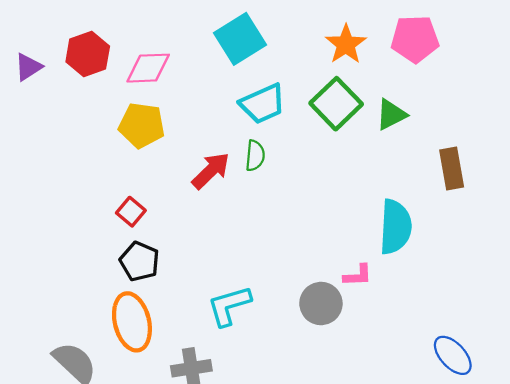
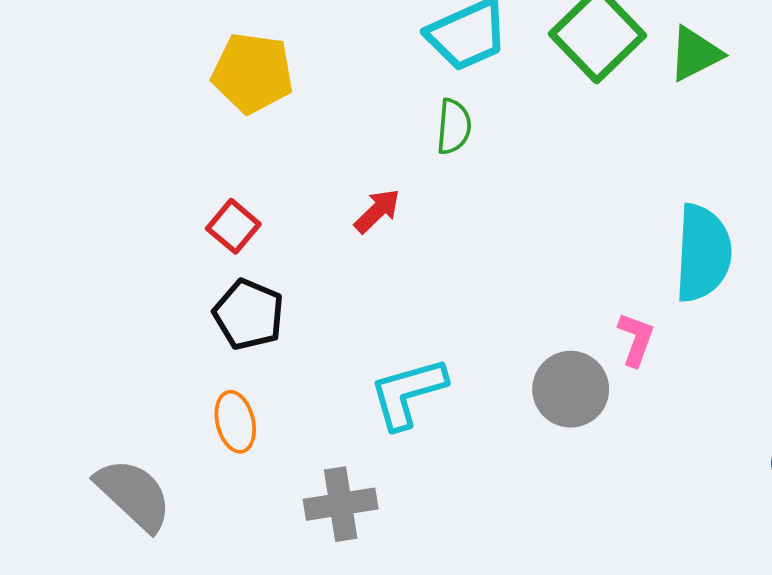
red arrow: (211, 171) -> (377, 211), moved, size x0.7
pink L-shape: (358, 275) -> (636, 339), turned -68
orange ellipse: (132, 322) -> (235, 422), size x0.6

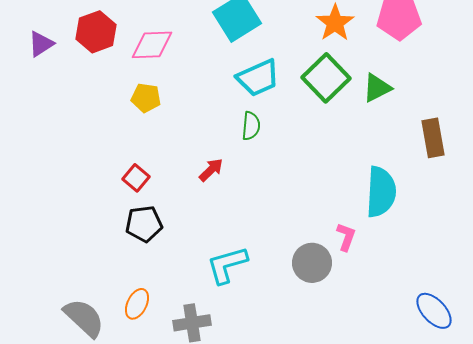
yellow pentagon: (253, 73) -> (146, 98), size x0.7
black pentagon: (249, 314) -> (144, 224), turned -30
orange ellipse: (235, 422) -> (137, 304), moved, turned 40

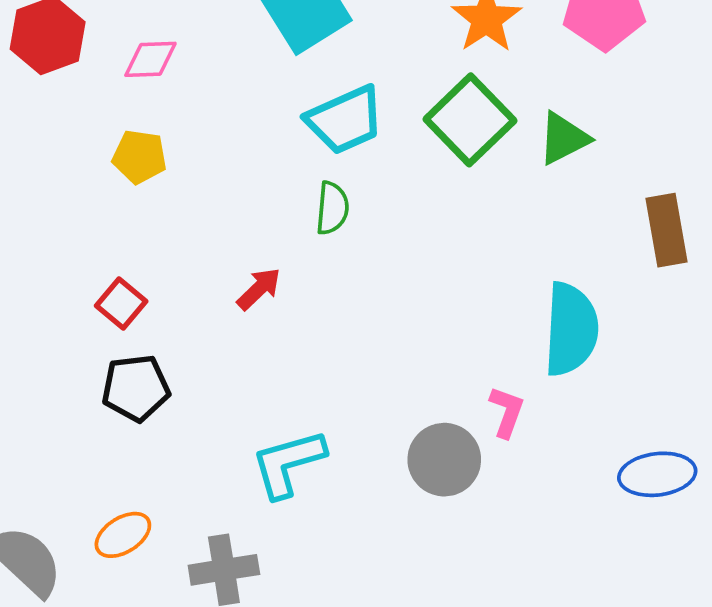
pink diamond: (152, 45) -> (150, 59), size x0.7
orange ellipse: (137, 304) -> (123, 535), turned 32
blue ellipse: (434, 311) -> (657, 474), moved, turned -54

